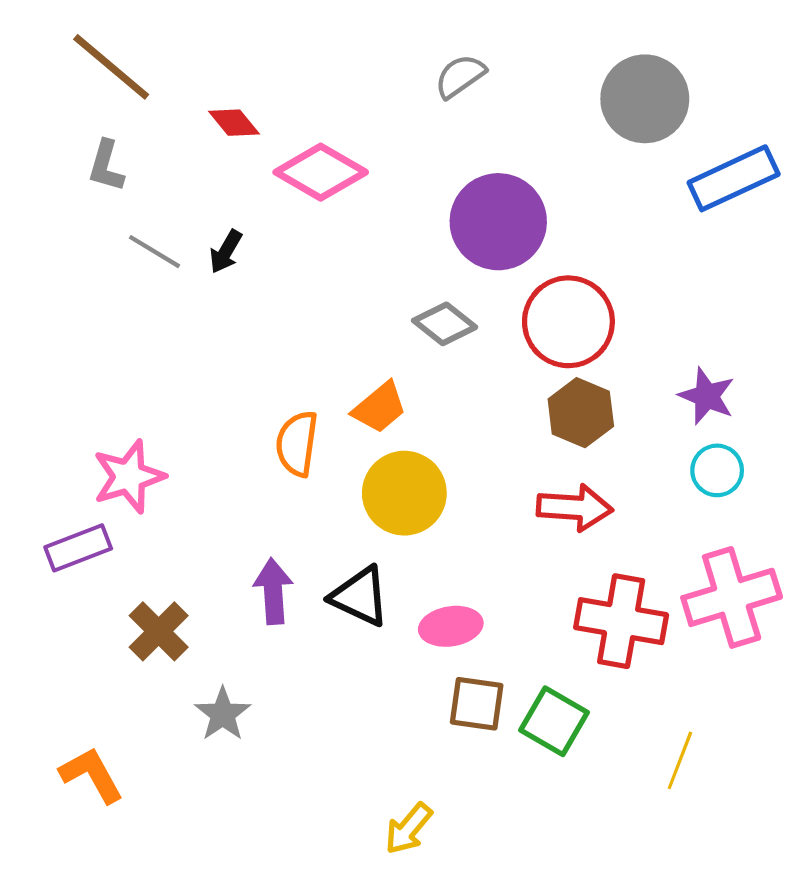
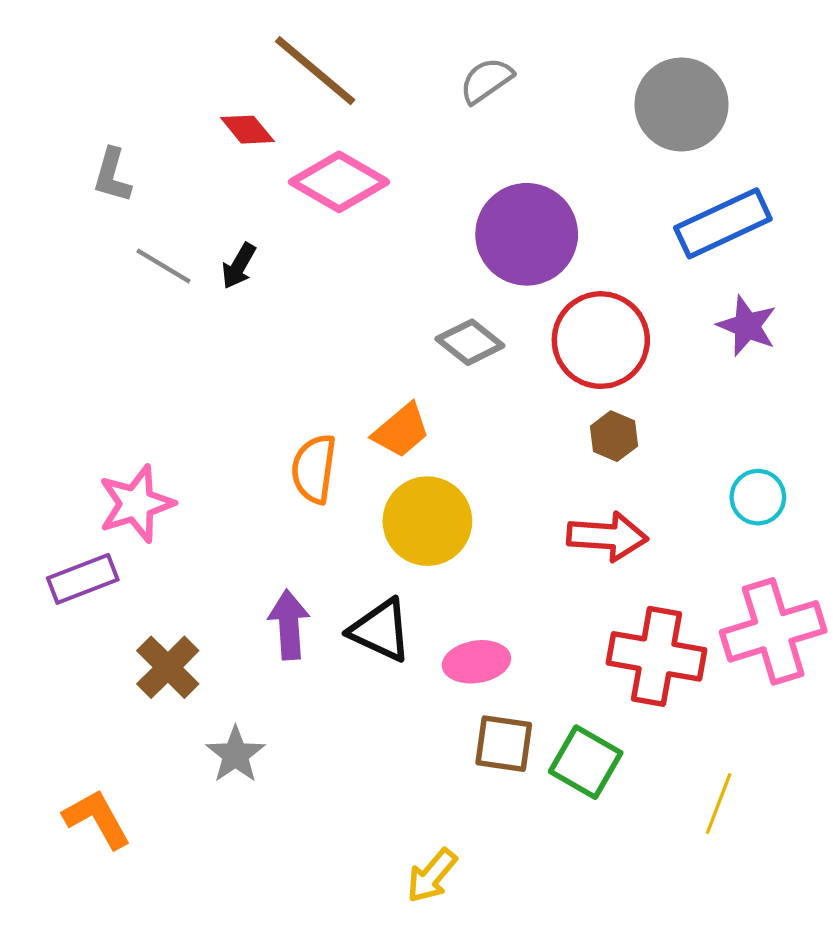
brown line: (111, 67) -> (315, 71), moved
blue rectangle: (734, 178) -> (723, 223), moved
purple star: (707, 396) -> (747, 326), moved
brown hexagon: (581, 413) -> (614, 436), size x0.7

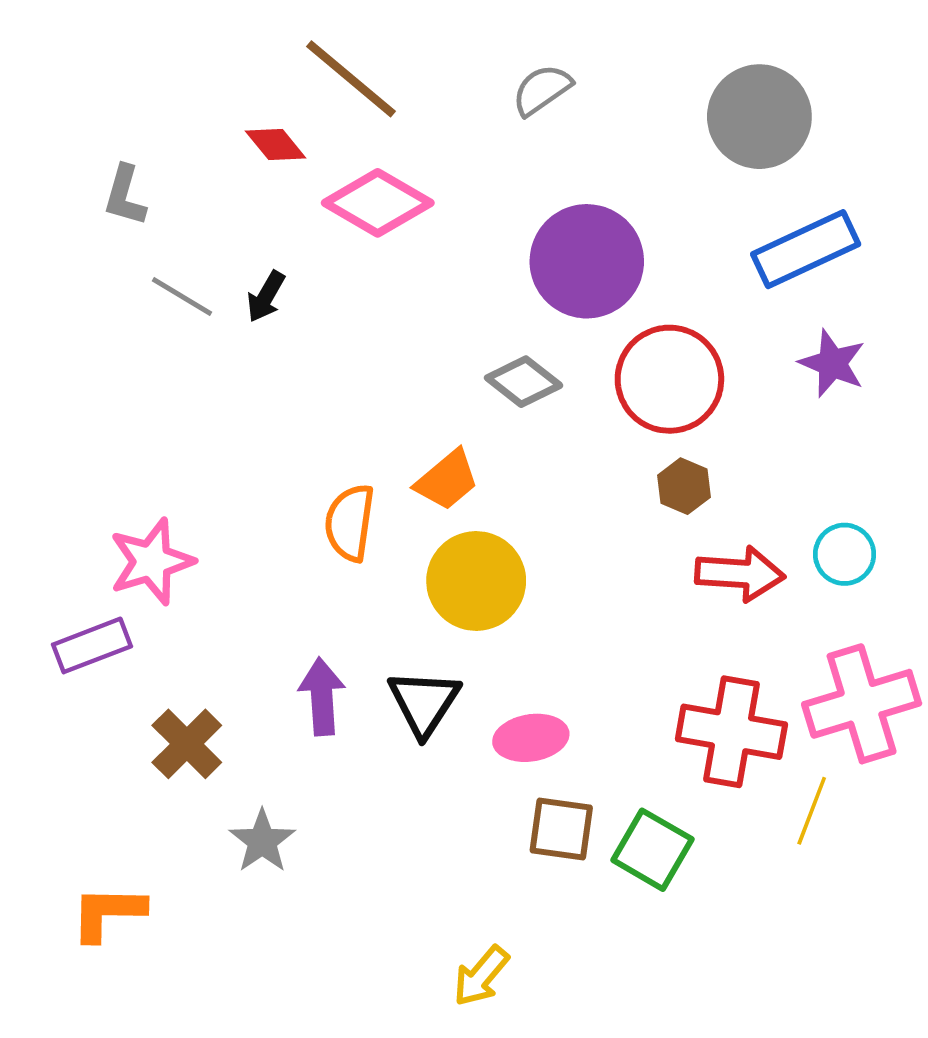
red arrow: (607, 536) -> (740, 574), moved
black triangle: (381, 630) -> (424, 703), turned 38
yellow line: (719, 804) -> (812, 811), moved
orange L-shape: (97, 819) -> (108, 913), turned -60

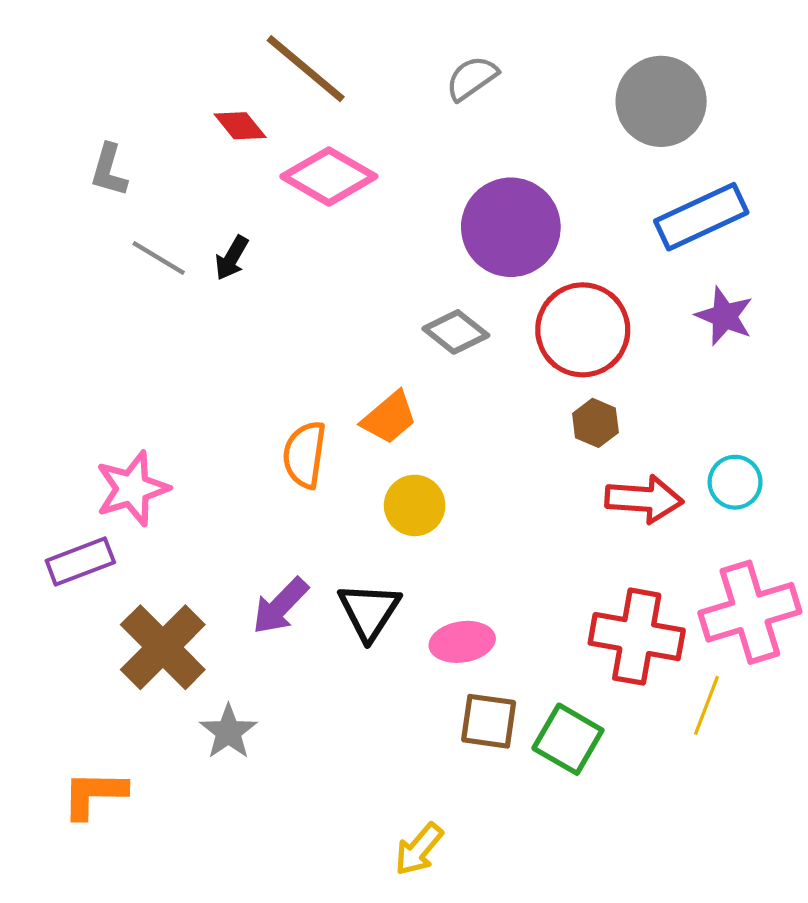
yellow circle: (476, 581) -> (415, 505), size x0.7
purple arrow: (322, 696) -> (280, 606), turned -132
brown cross: (187, 744) -> (163, 647), size x1.4

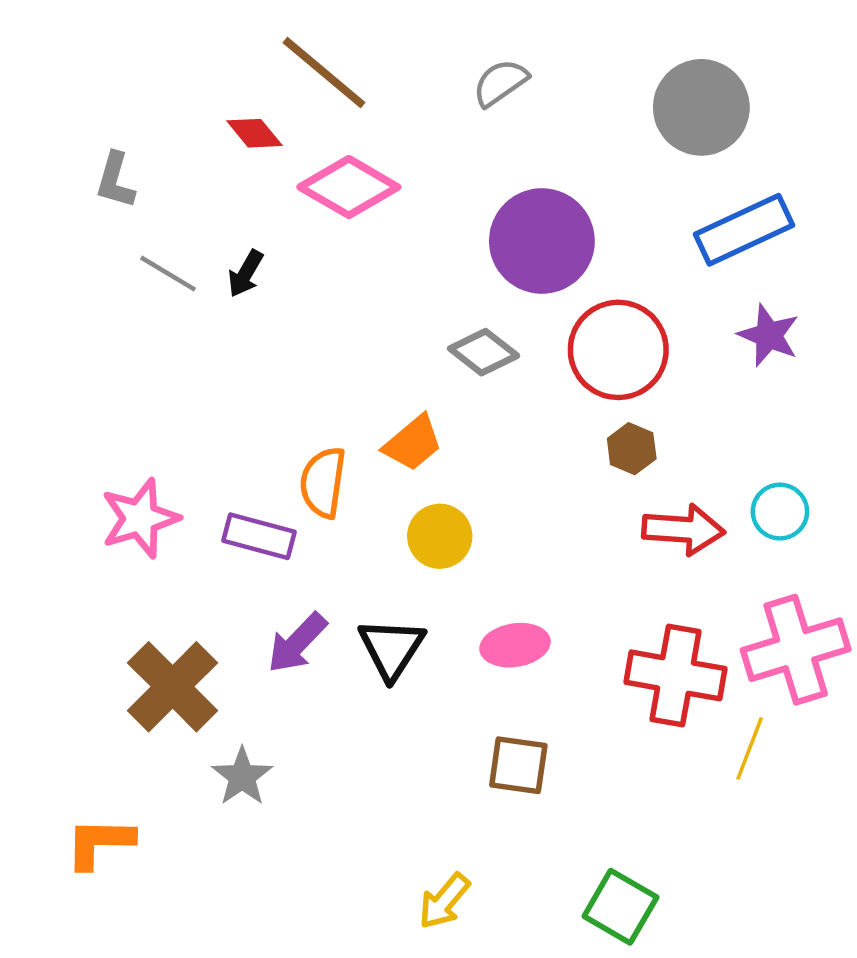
purple rectangle: (80, 562) -> (259, 536), moved, turned 36
pink ellipse: (462, 642) -> (515, 645), moved
green square: (568, 739) -> (620, 907), moved

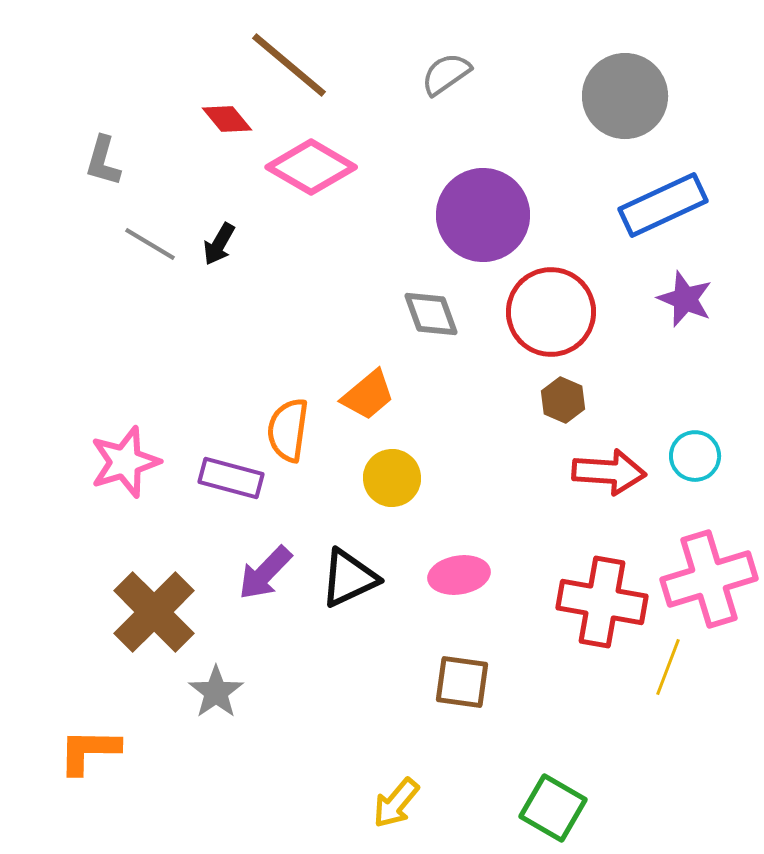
gray diamond: (484, 352) -> (431, 314), turned 32
black triangle: (391, 649) -> (349, 578), turned 32

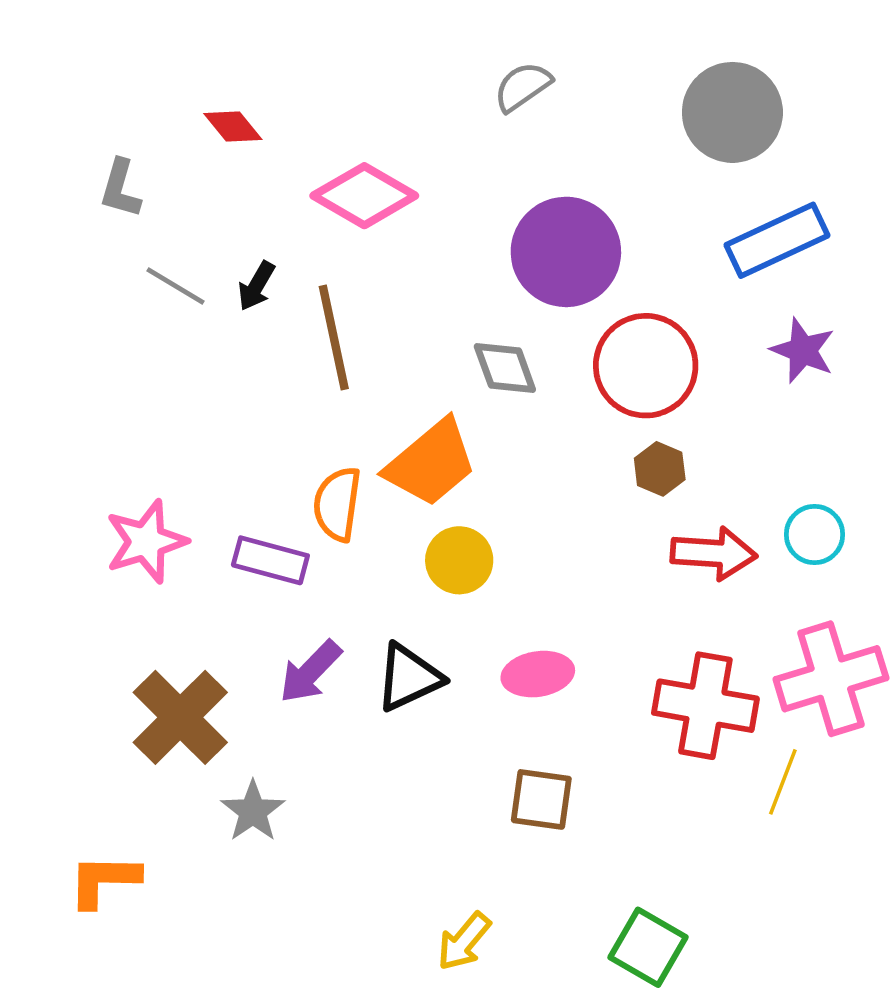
brown line: (289, 65) -> (334, 338), moved, turned 38
red diamond: (227, 119) -> (233, 126), moved
orange trapezoid: (368, 395) -> (431, 463), size x1.5

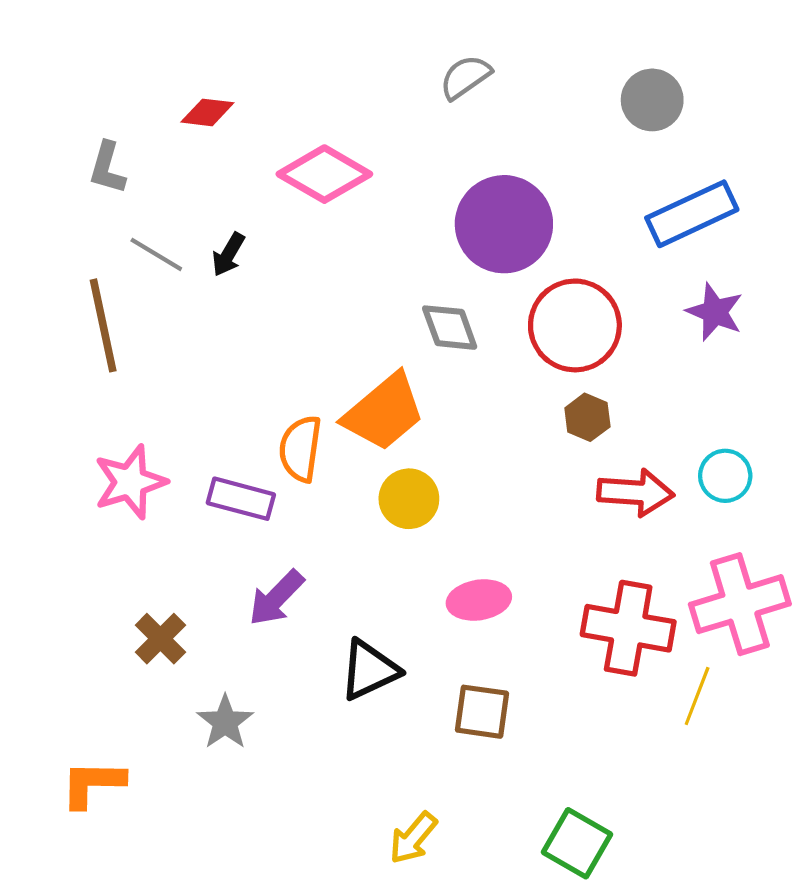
gray circle: (732, 112) -> (652, 100), size x0.7
red diamond: (233, 126) -> (207, 112), turned -44
brown line: (334, 338) -> (103, 325), moved
black triangle: (409, 678) -> (369, 670), moved
brown cross: (180, 717) -> (160, 639), size x0.6

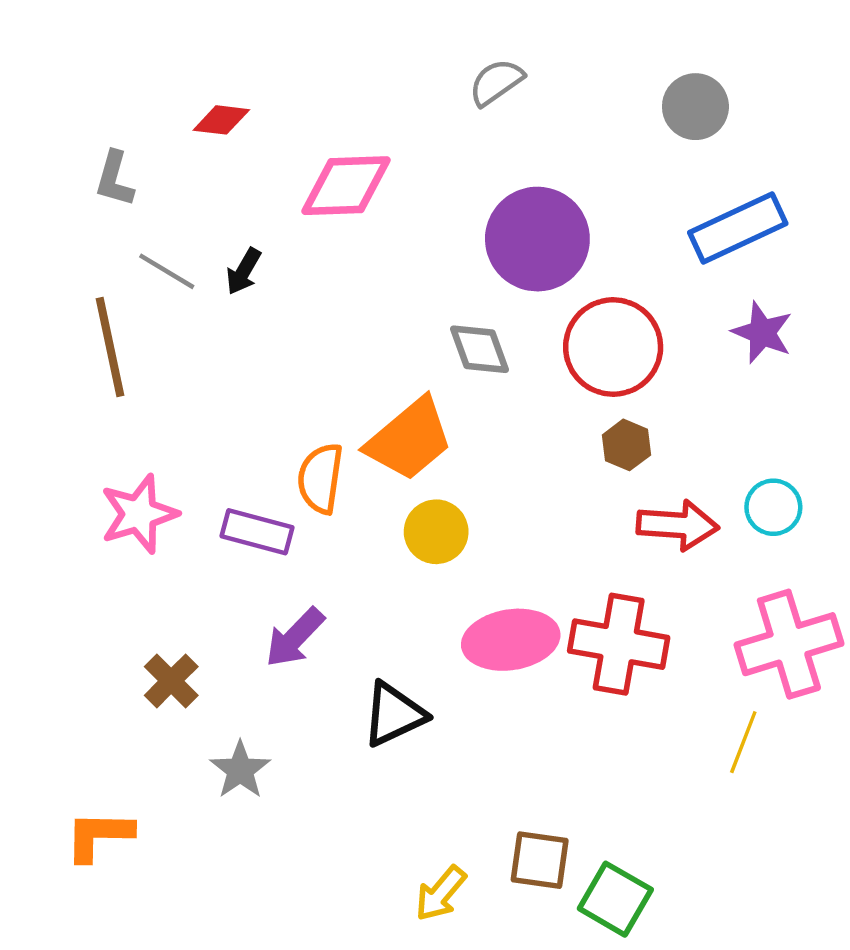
pink diamond: (324, 174) -> (346, 186), turned -32
pink ellipse: (479, 600) -> (511, 640), size x1.4
red cross: (628, 628) -> (619, 644), moved
brown square: (482, 712) -> (540, 860), moved

